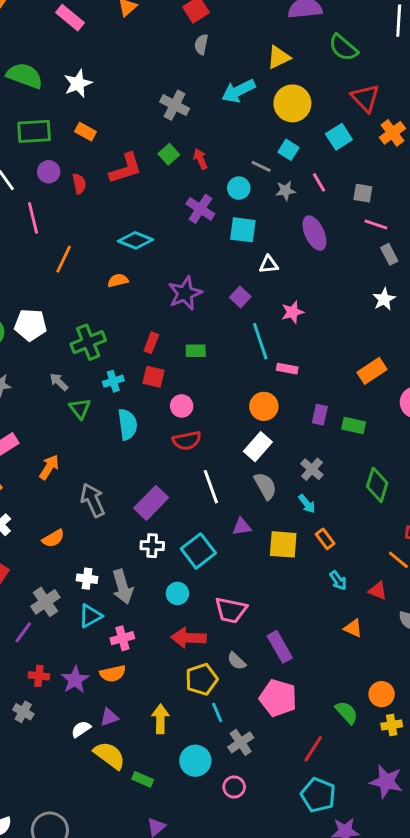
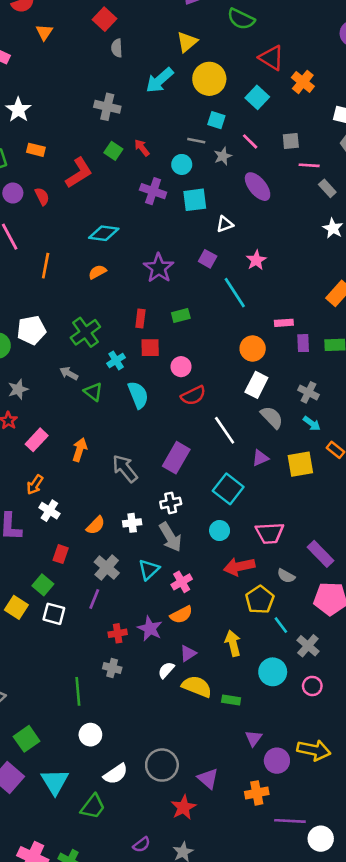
pink rectangle: (287, 369) -> (284, 323), moved
orange semicircle: (53, 538) -> (96, 525), moved
white cross: (152, 546) -> (171, 503), moved
white cross: (87, 579) -> (132, 523), moved

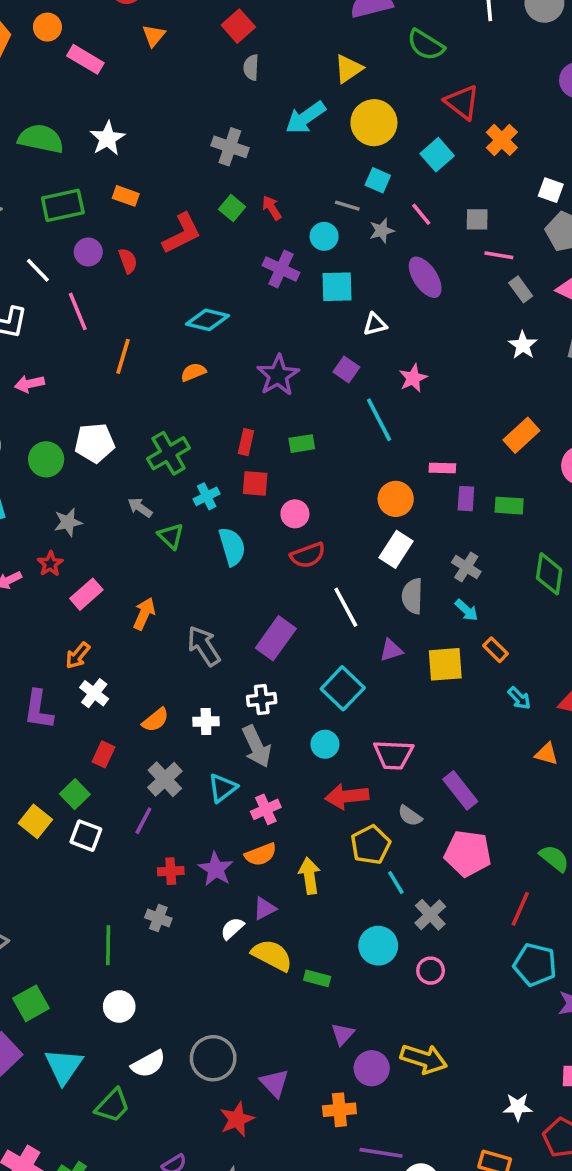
gray semicircle: (272, 417) -> (412, 596), turned -140
yellow arrow: (233, 643) -> (309, 876), moved

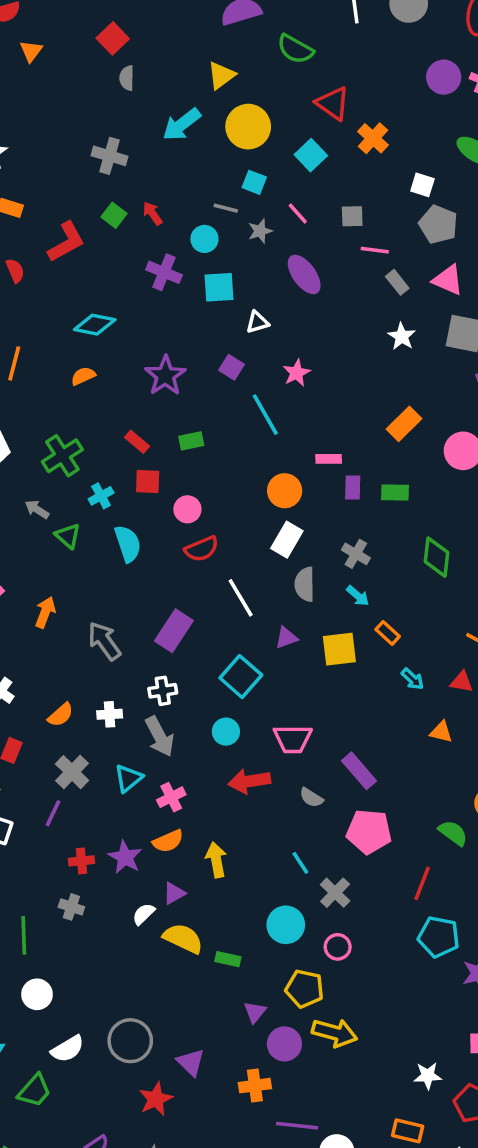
red rectangle: (246, 442) -> (137, 442), turned -60
yellow pentagon: (370, 845) -> (305, 989), moved, turned -30

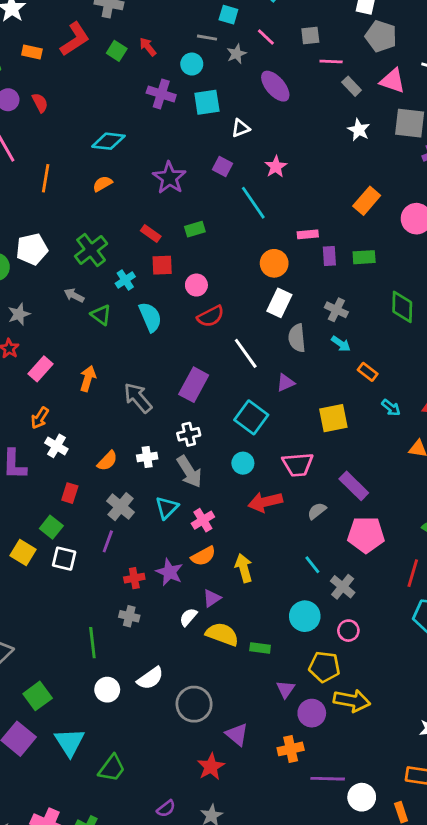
red L-shape: (66, 242) -> (75, 39), moved
yellow square: (339, 649) -> (333, 418), moved
gray semicircle: (311, 798) -> (317, 511), turned 114
gray circle: (130, 1041) -> (194, 704), moved
white semicircle: (68, 1049) -> (150, 678), moved

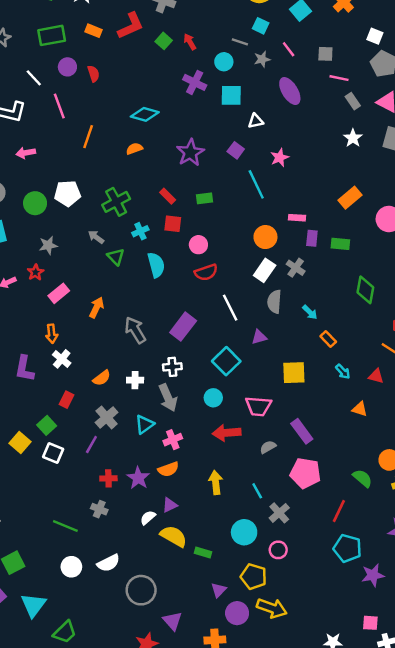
gray cross: (336, 310) -> (296, 268), moved
orange arrow: (40, 418) -> (52, 334), turned -48
yellow arrow: (244, 568) -> (216, 483), moved
green line: (92, 643) -> (65, 526), turned -70

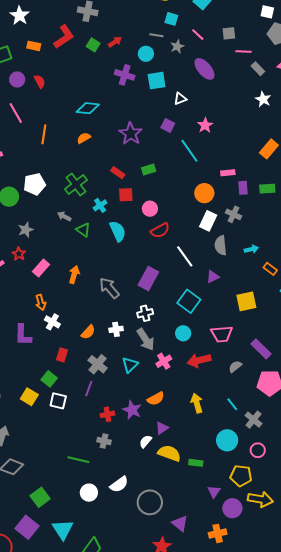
red arrow: (190, 42) -> (115, 42), turned 96
cyan arrow: (310, 312) -> (251, 249), turned -48
pink cross: (173, 440) -> (164, 361), moved

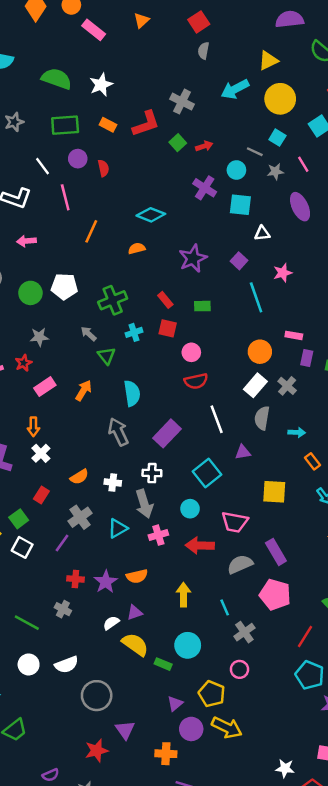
cyan semicircle: (118, 231) -> (132, 393), moved
orange arrow: (74, 275) -> (83, 391), moved
gray semicircle: (235, 367) -> (240, 564), size x1.5
cyan circle: (227, 440) -> (188, 645), moved

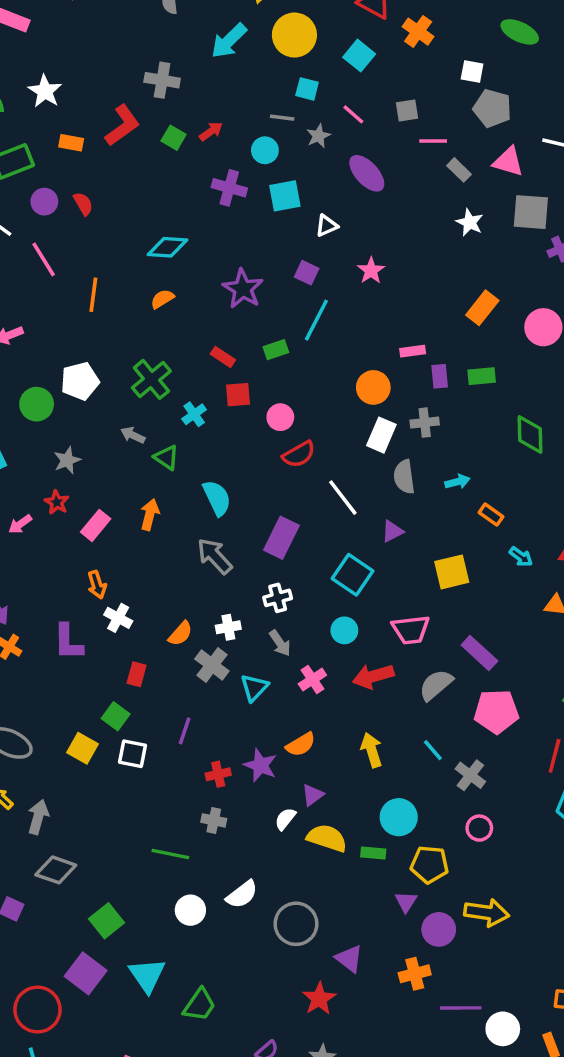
cyan line: (256, 297) -> (316, 320), moved, turned 64
gray cross: (287, 386) -> (425, 423), turned -30
gray arrow: (144, 504) -> (280, 643), size x0.7
gray cross: (80, 517) -> (212, 665), moved
yellow pentagon: (212, 694) -> (429, 864), moved

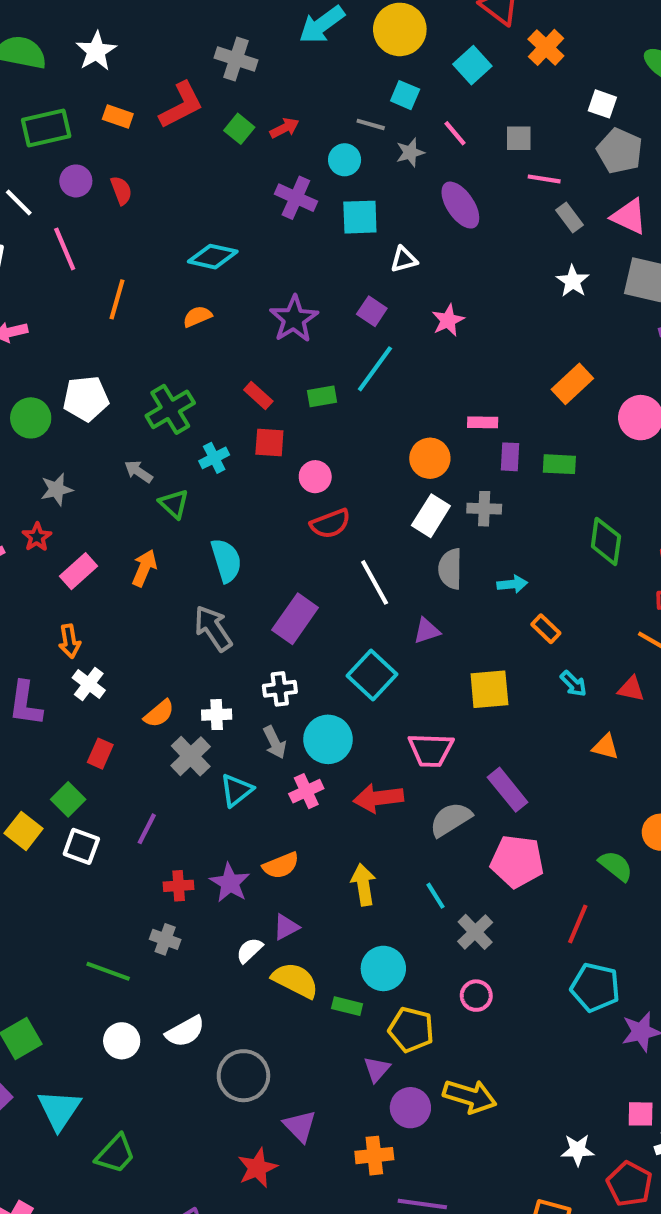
cyan circle: (344, 630) -> (328, 739), moved, size x1.5

